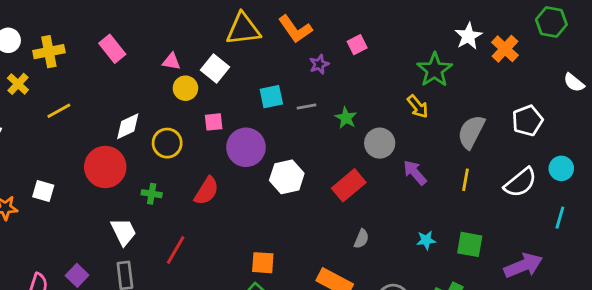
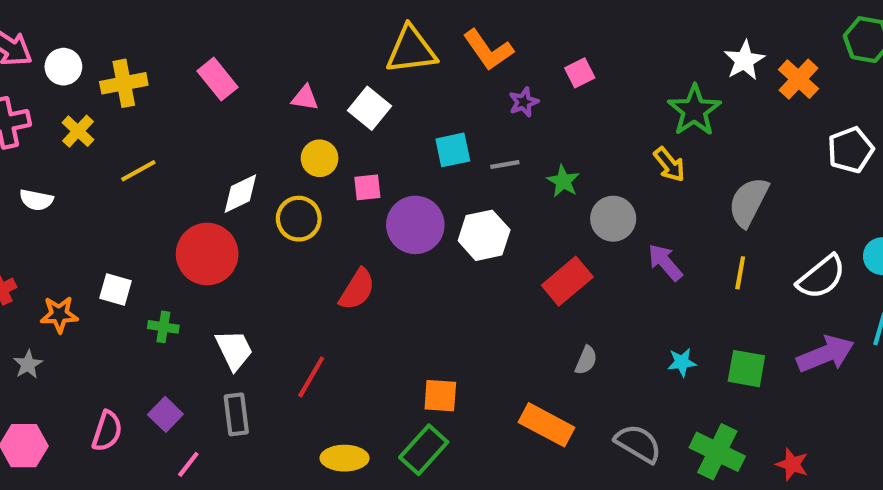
yellow circle: (185, 88) -> (320, 158), moved
white pentagon: (527, 121) -> (851, 150), moved
white hexagon: (287, 177) -> (484, 235), moved
green cross: (152, 194) -> (163, 327), moved
purple arrow: (523, 266) -> (826, 354), moved

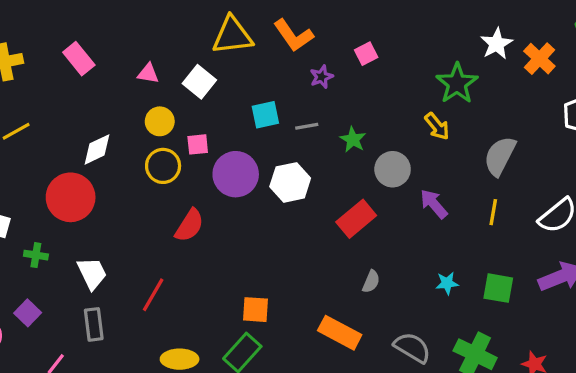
yellow circle: (299, 219) -> (163, 166), moved
purple square: (165, 414) -> (28, 313), moved

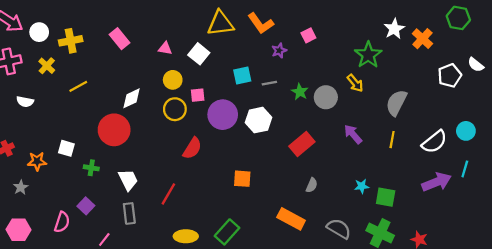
gray circle: (393, 169) -> (326, 97), moved
green square: (498, 288) -> (386, 197), moved
orange square: (255, 310) -> (242, 179), moved

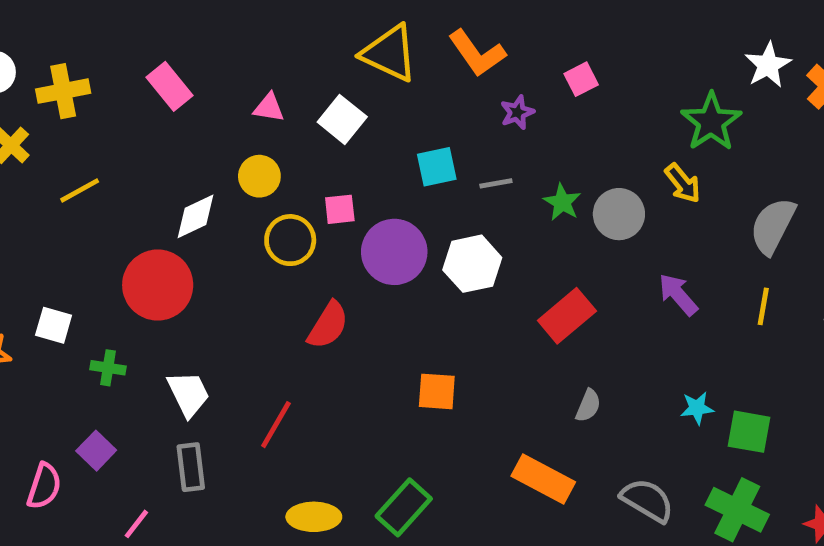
yellow triangle: (221, 23) -> (390, 53), turned 32
yellow circle: (173, 80) -> (259, 176), moved

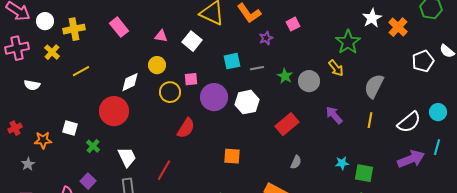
green cross: (108, 368) -> (93, 146), turned 32

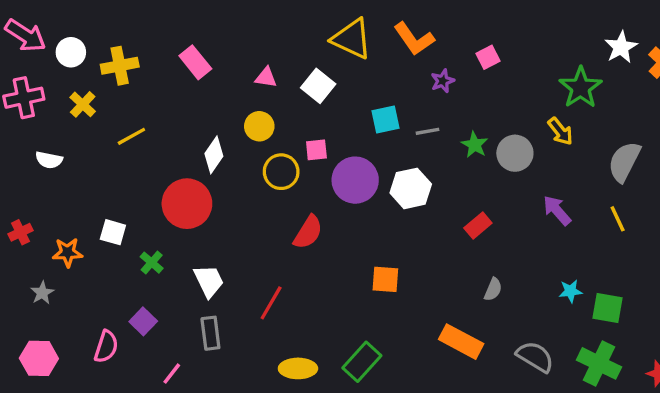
white diamond: (130, 82) -> (214, 155), turned -30
yellow line: (370, 120) -> (618, 219), turned -35
red rectangle: (287, 124) -> (478, 225), size x0.7

